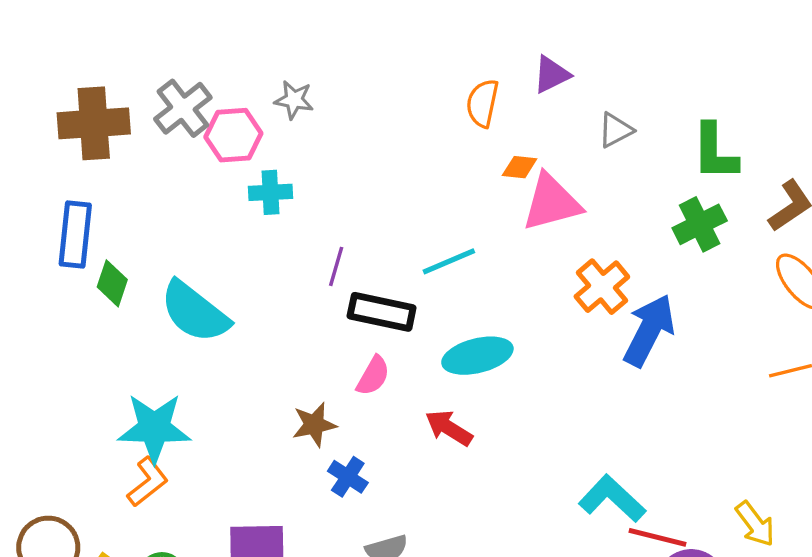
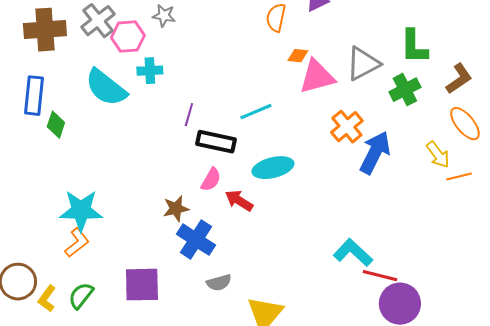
gray triangle: (615, 130) -> (363, 64), moved, size x1.6
cyan semicircle: (195, 312) -> (106, 88), moved
red arrow: (449, 428) -> (239, 201), moved
blue cross: (348, 477) -> (196, 240), size x1.6
yellow arrow: (755, 524) -> (438, 155), moved

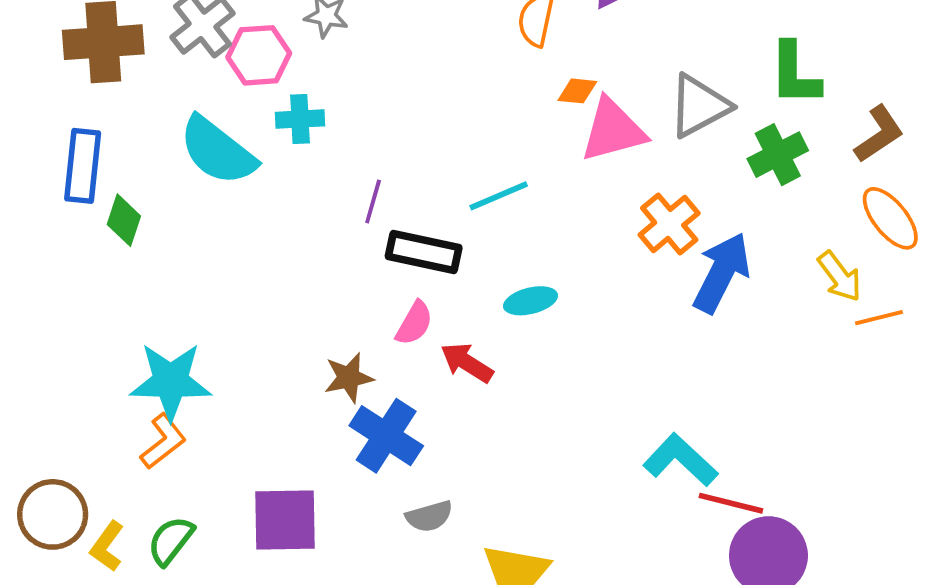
cyan ellipse: (273, 168) -> (530, 301), size x0.7

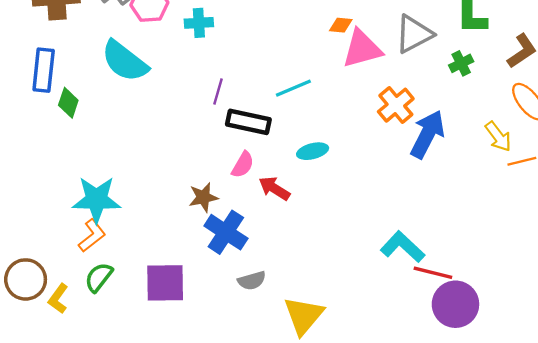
cyan cross: (300, 119) -> (199, 23), moved
green cross: (778, 155) -> (461, 63), size x0.7
green semicircle: (171, 541) -> (99, 277), moved

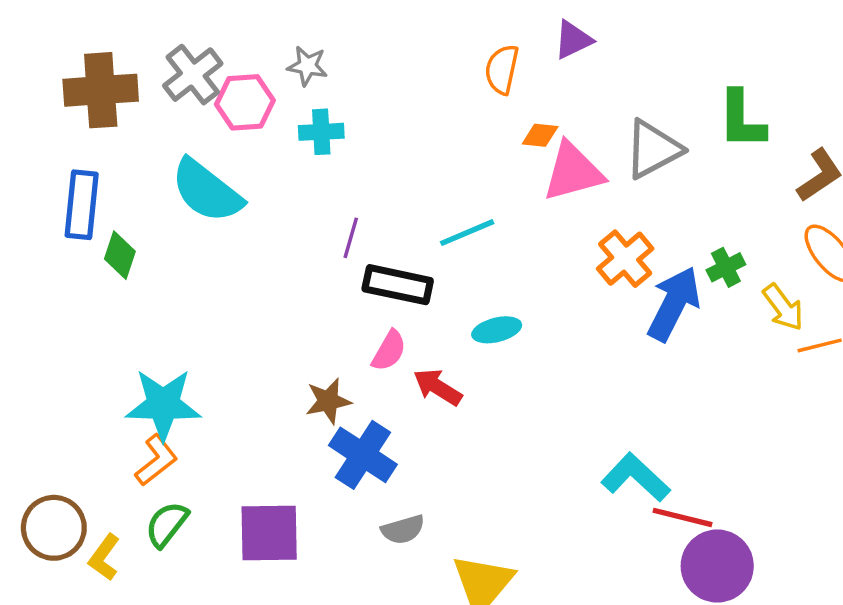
green cross: (461, 63) -> (726, 267), moved

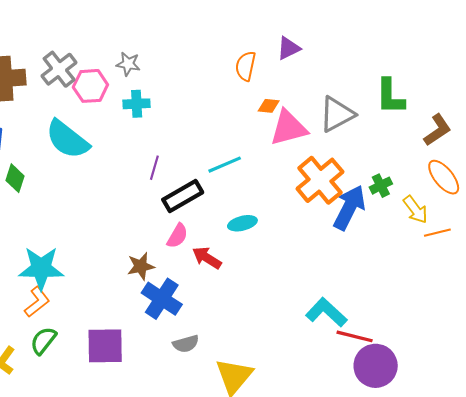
orange cross: (625, 259) -> (320, 180), size x1.4
black rectangle: (398, 285) -> (183, 196), turned -42

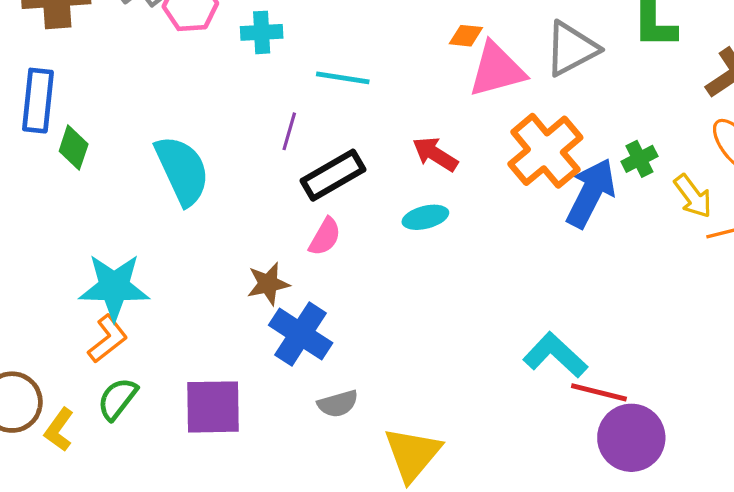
cyan semicircle: (67, 139) -> (182, 170), moved, turned -153
cyan line: (225, 165) -> (343, 78), moved, turned 32
red arrow: (207, 258) -> (435, 154), moved

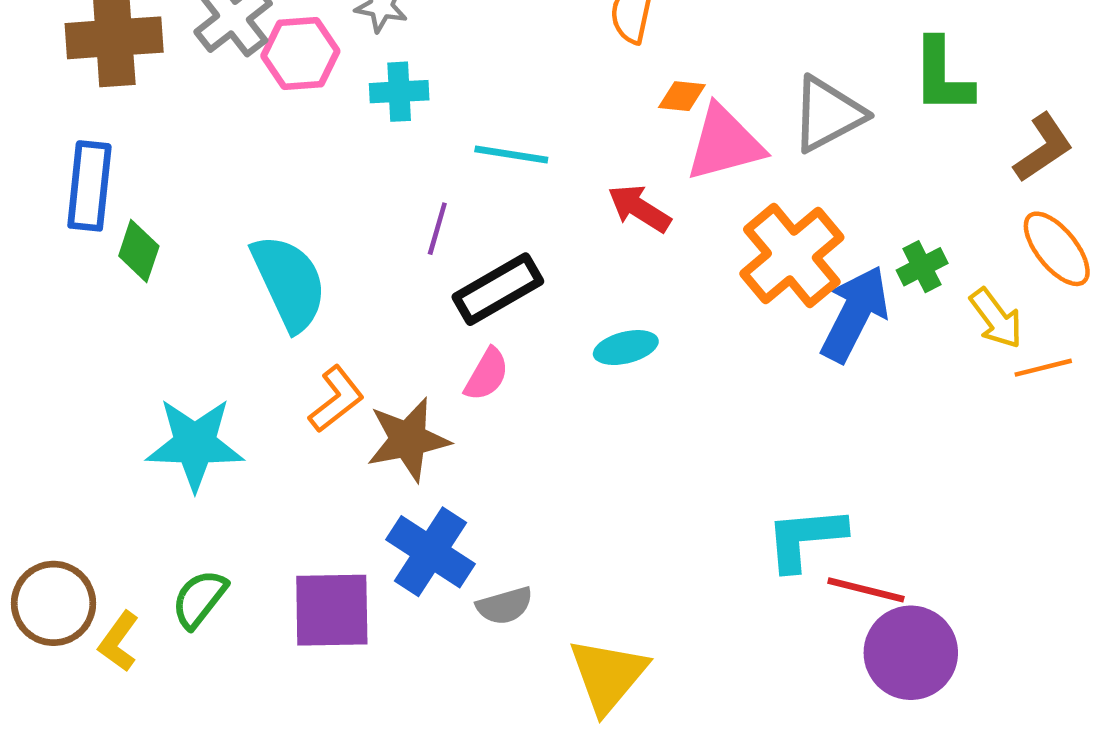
red arrow: (435, 154) -> (639, 208), moved
brown star: (268, 284) -> (408, 440), size x1.4
blue cross: (301, 334) -> (431, 552), moved
orange L-shape: (108, 339) -> (336, 399), moved
cyan L-shape: (555, 355) -> (805, 538), turned -48

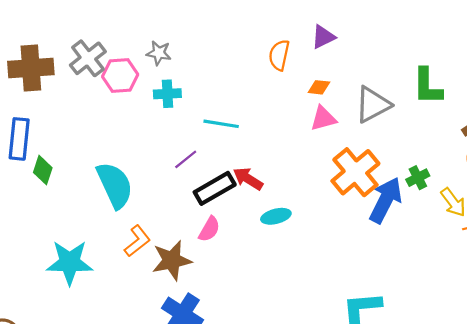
orange diamond: (682, 96) -> (319, 87), moved
pink triangle: (725, 143) -> (323, 118), size x0.7
red arrow: (639, 208) -> (248, 179), moved
purple line: (437, 229) -> (186, 159), turned 35

